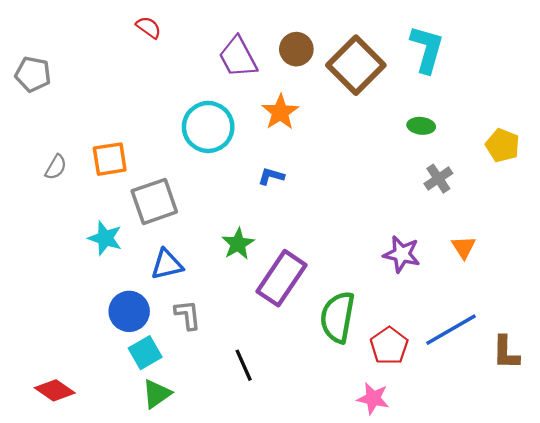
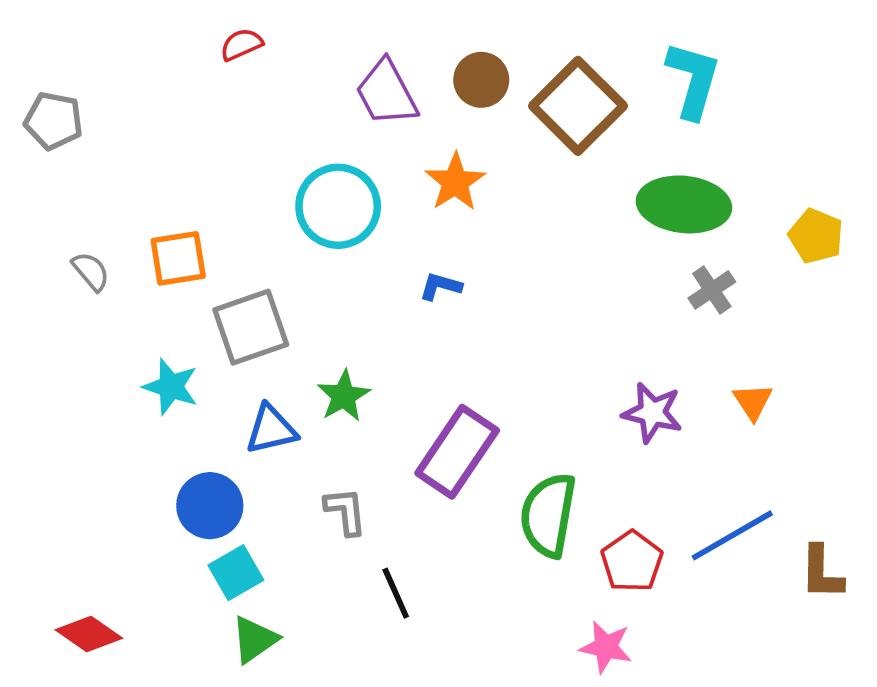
red semicircle: (149, 27) -> (241, 45), turned -60
green ellipse: (421, 126) -> (684, 204), size x2.0
gray semicircle: (56, 167) -> (91, 271), turned -70
green star: (238, 244) -> (344, 396), moved
gray L-shape: (188, 315) -> (346, 511), moved

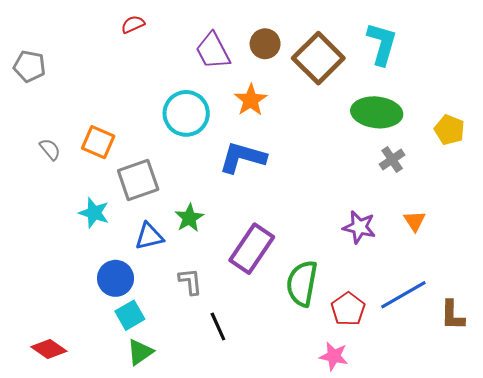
orange square: (178, 258) -> (98, 142), turned 32
blue L-shape: (440, 286) -> (243, 157), size x2.0

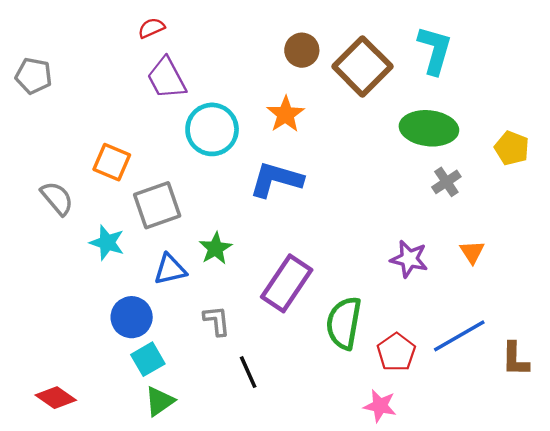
purple trapezoid: (213, 51) -> (167, 78), moved
gray semicircle: (50, 149) -> (57, 198), moved, size x1.4

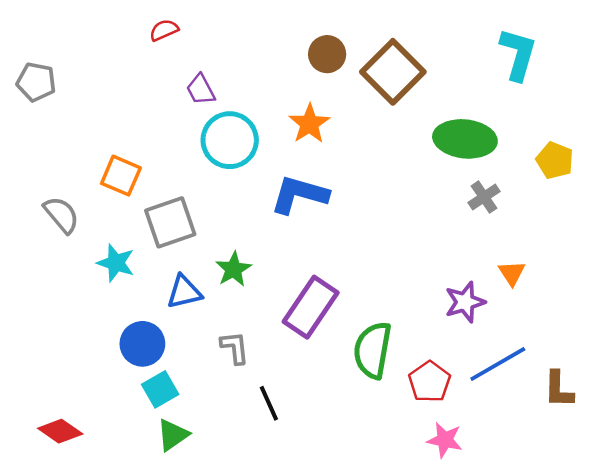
cyan L-shape: (435, 50) -> (518, 54), moved
purple trapezoid: (167, 78) -> (201, 90), moved, size x0.7
purple star: (409, 259) -> (465, 302), moved, turned -30
pink star: (380, 406) -> (445, 440), moved

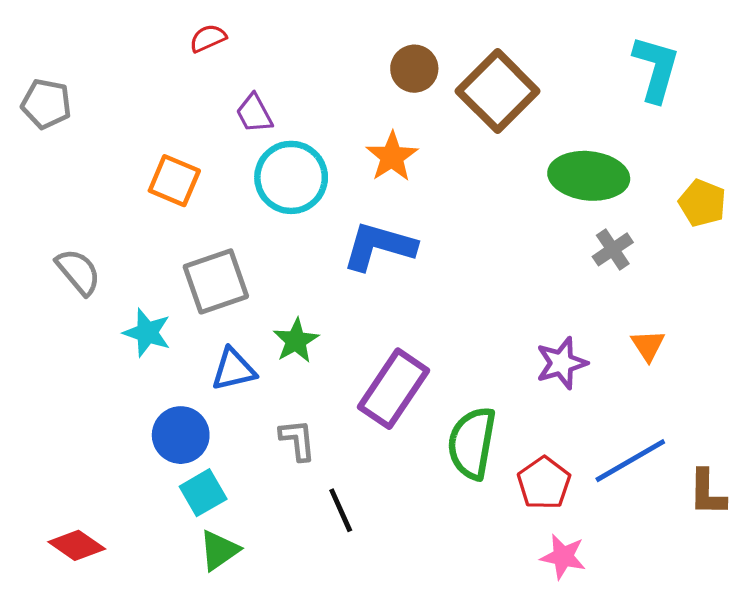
orange square: (121, 176) -> (174, 181), moved
purple star: (465, 302) -> (562, 363), moved

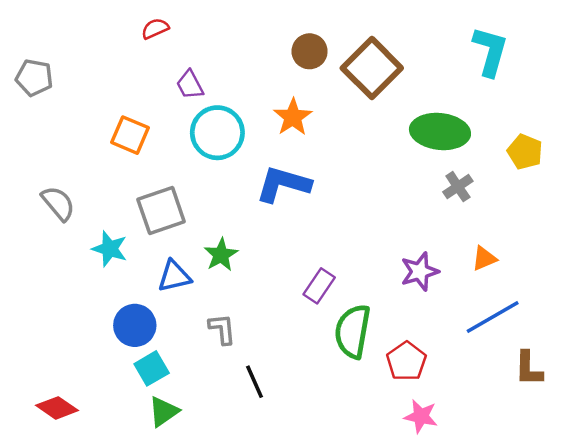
orange triangle: (648, 345) -> (484, 258), turned 40
purple rectangle: (394, 389) -> (319, 286), moved, size x0.6
blue line: (630, 461) -> (493, 317), moved

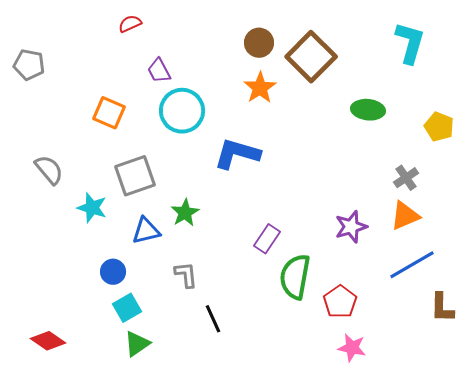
orange star: (293, 117) -> (260, 88), moved
green ellipse: (440, 131) -> (368, 110), size x0.7
gray cross: (458, 187) -> (406, 178), moved
orange triangle: (484, 258) -> (405, 216), size x1.4
blue circle: (135, 325) -> (113, 272), size x0.7

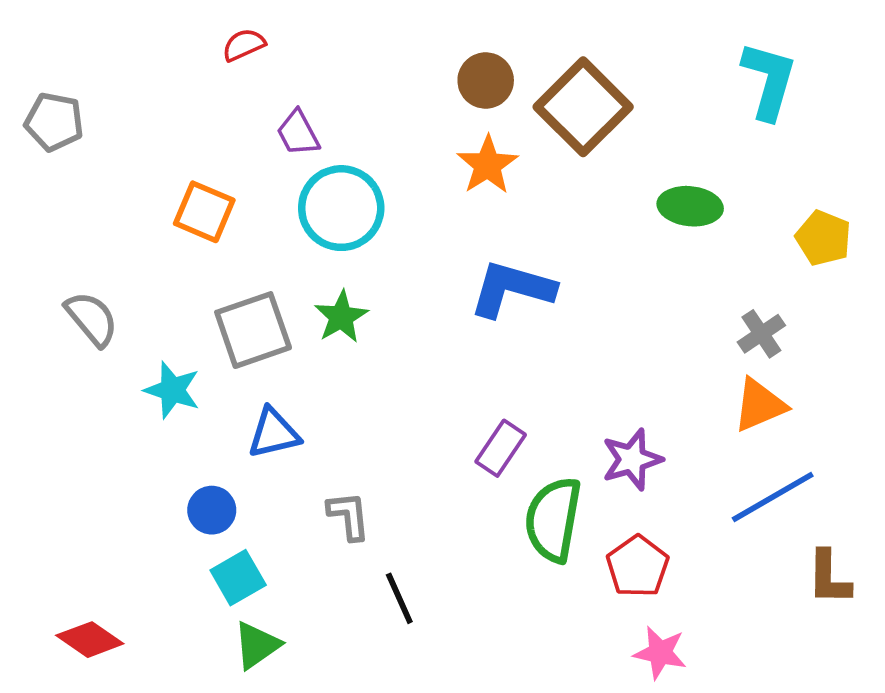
blue L-shape: (237, 154) -> (512, 289), moved
green star: (185, 213) -> (341, 317), moved
purple star: (351, 227) -> (632, 459), moved

